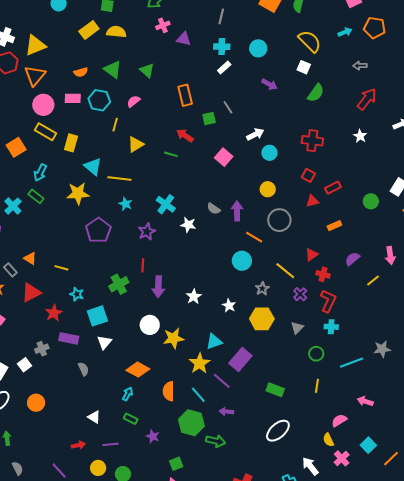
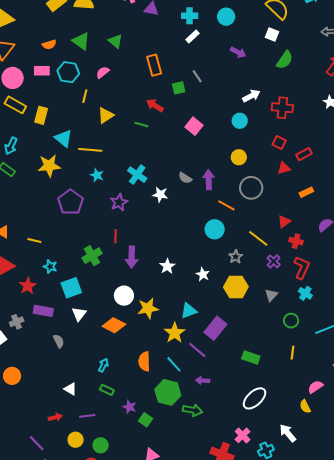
white arrow: (255, 134) -> (251, 96), moved
cyan cross: (331, 327) -> (305, 293), turned 32
orange diamond: (138, 370) -> (114, 325), moved
pink cross: (342, 458) -> (243, 435), moved
green square: (176, 464) -> (145, 420), moved, turned -32

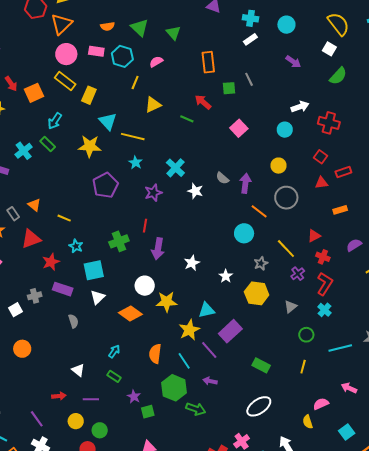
green square: (145, 420) -> (148, 412), turned 32

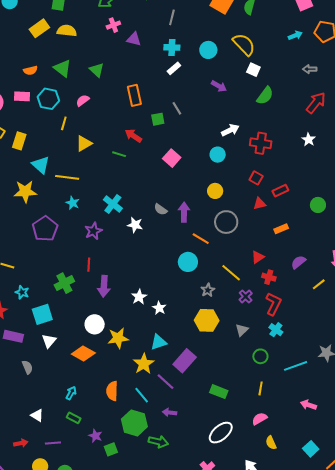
yellow semicircle: (338, 24) -> (244, 44), moved
white star: (226, 276) -> (159, 308), moved
pink semicircle: (321, 404) -> (260, 419), moved

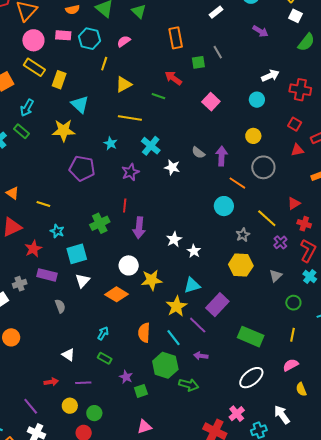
yellow line: (67, 177) -> (130, 118), moved
purple pentagon: (45, 229) -> (82, 168), turned -30
green rectangle: (219, 392) -> (251, 337), size x1.4

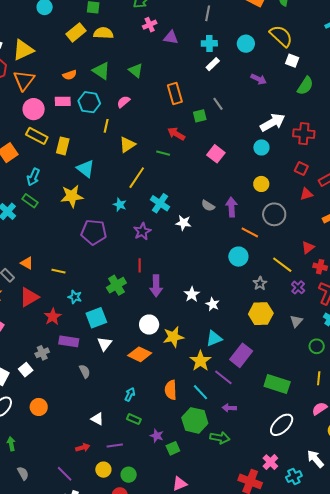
white arrow: (270, 76) -> (273, 122), size x1.4
yellow line: (130, 118) -> (137, 178), turned -60

